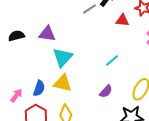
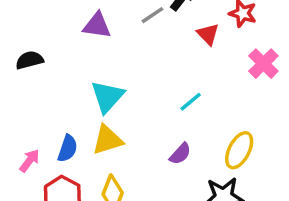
red triangle: (122, 20) -> (208, 34), turned 40
purple triangle: (47, 34) -> (97, 25), moved
yellow triangle: (63, 83) -> (107, 140), turned -30

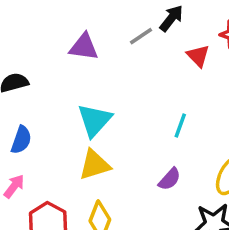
cyan line: (191, 102) -> (180, 126), turned -30
blue semicircle: (68, 148) -> (21, 140), moved

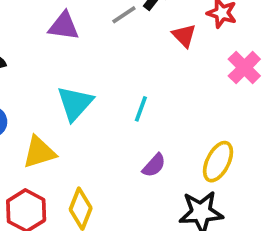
cyan line: (180, 126) -> (141, 109), moved
yellow triangle: (95, 165) -> (39, 152), moved

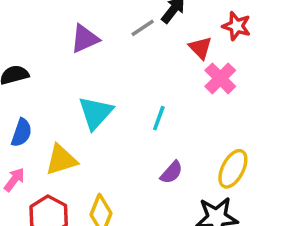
purple triangle: (64, 26) -> (85, 39), turned -32
pink cross: (244, 68) -> (220, 78), moved

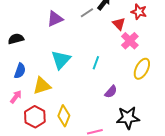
yellow ellipse: (233, 169) -> (142, 69), moved
purple semicircle: (171, 172) -> (111, 92), moved

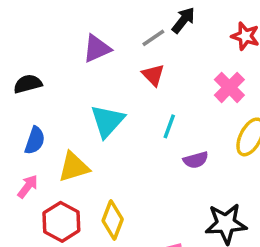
red triangle: (119, 24) -> (153, 75), moved
purple semicircle: (111, 92) -> (196, 160), moved, turned 32

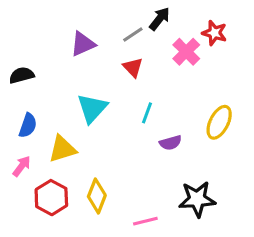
pink cross: (229, 87) -> (186, 52), moved

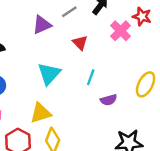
gray line: (133, 34) -> (69, 12), moved
yellow triangle: (62, 149) -> (41, 113), moved

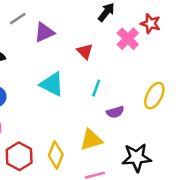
gray line: (69, 12) -> (18, 19), moved
cyan triangle: (49, 74) -> (52, 84), turned -45
yellow triangle: (41, 113) -> (91, 140), moved

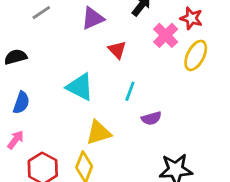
purple triangle: (44, 32) -> (93, 18), moved
yellow ellipse: (154, 96) -> (196, 55), moved
yellow triangle: (91, 140) -> (98, 133), moved

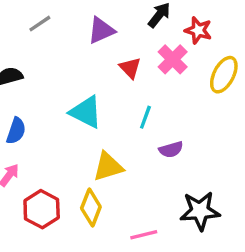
red star: (191, 18) -> (198, 30), moved
pink cross: (166, 35) -> (173, 59), moved

